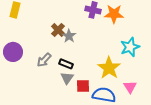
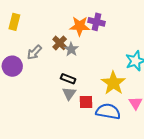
orange star: (114, 14) -> (80, 26), moved
gray arrow: (44, 60) -> (34, 52), moved

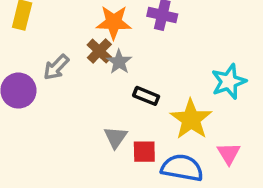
orange star: (80, 26) -> (114, 22), moved
black rectangle: (68, 79) -> (146, 96), moved

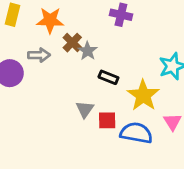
orange star: (114, 22) -> (50, 20), moved
gray arrow: (56, 67) -> (39, 55), turned -135

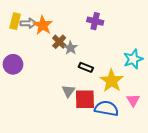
orange star: (50, 20) -> (43, 25), turned 30
gray arrow: (39, 55) -> (28, 23), moved
red square: (107, 120) -> (85, 99), size x1.5

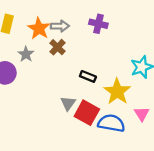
gray arrow: (28, 23) -> (60, 26), moved
gray star: (71, 48) -> (26, 54), moved
red square: (85, 99) -> (87, 113), turned 30

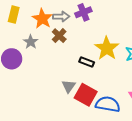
purple cross: (98, 24) -> (83, 12), moved, turned -35
yellow star: (117, 92) -> (107, 48), moved

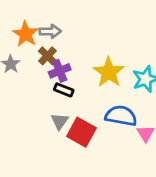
purple cross: (83, 12) -> (60, 71), moved
black rectangle: (87, 62) -> (64, 90), moved
blue semicircle: (108, 104) -> (121, 116), moved

